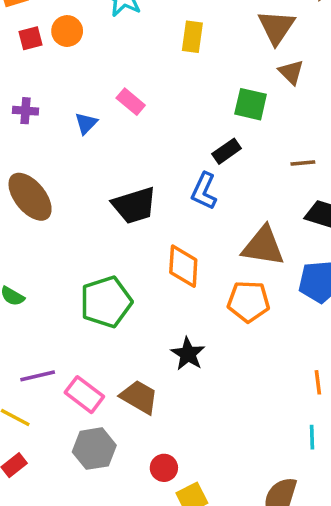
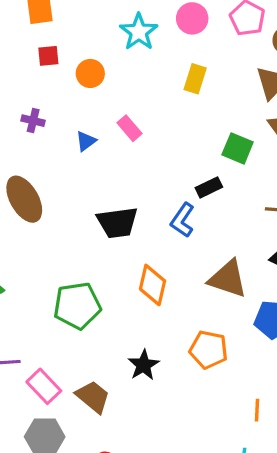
orange circle: (67, 31) -> (90, 73), moved
orange pentagon: (249, 301) -> (209, 350), moved

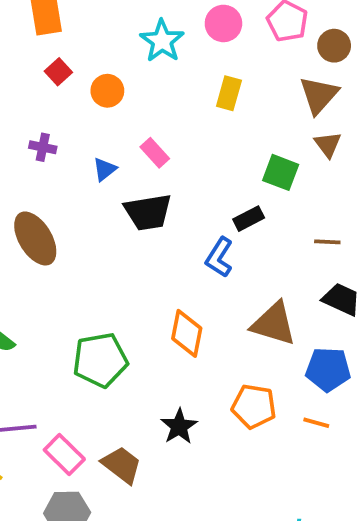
red square: (48, 56) -> (58, 72), turned -35
black trapezoid: (117, 223) -> (148, 212), moved
orange line: (257, 410) -> (316, 423), moved, turned -75

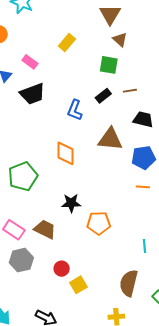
yellow rectangle: (229, 93) -> (67, 43), moved, turned 36
green square: (281, 172) -> (109, 65), moved
black rectangle: (249, 219) -> (103, 96), moved
orange pentagon: (254, 406) -> (99, 223), moved
black star: (179, 426) -> (71, 203), turned -30

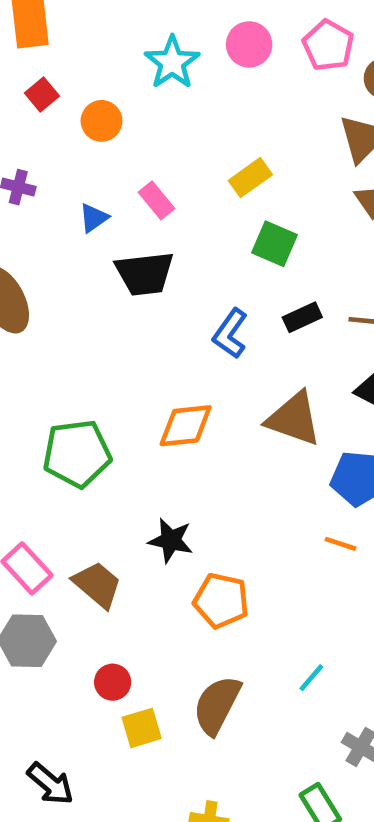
green square: (109, 65) -> (275, 244), moved
orange diamond: (66, 153) -> (186, 426), turned 70
cyan line: (145, 246) -> (311, 678), turned 32
brown semicircle: (129, 283) -> (217, 705), moved

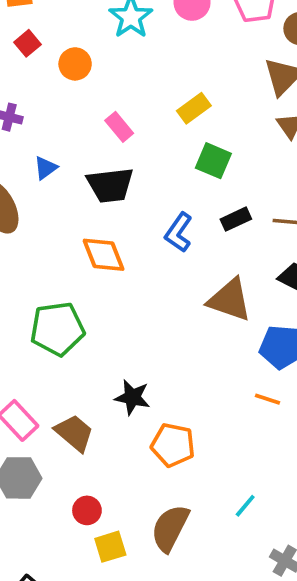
blue triangle: (94, 218) -> (46, 168), moved
orange diamond: (186, 426) -> (104, 255), moved, turned 75

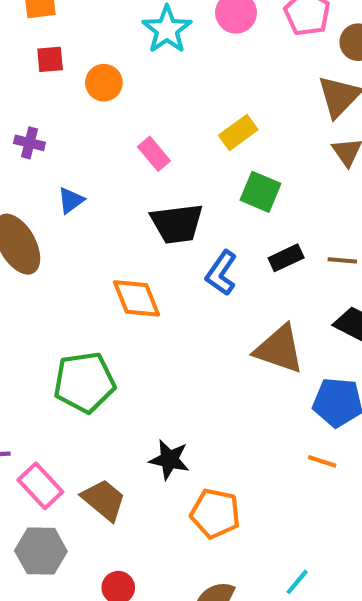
red square: (28, 43) -> (50, 59), turned 35
black trapezoid: (110, 185) -> (177, 224), moved

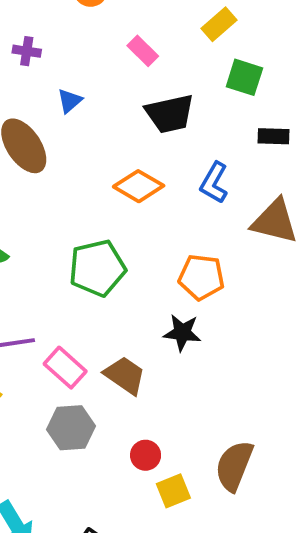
black rectangle: (286, 258) -> (274, 136), turned 32
blue L-shape: (221, 273) -> (214, 183), moved
orange diamond: (136, 298) -> (139, 186), turned -33
orange pentagon: (215, 513) -> (201, 277), moved

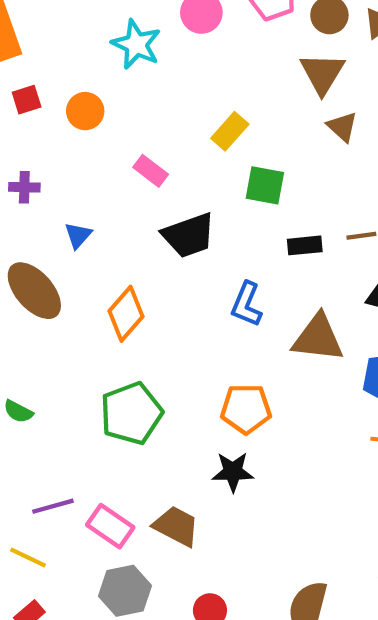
orange diamond: (139, 186) -> (126, 314), moved, turned -72

